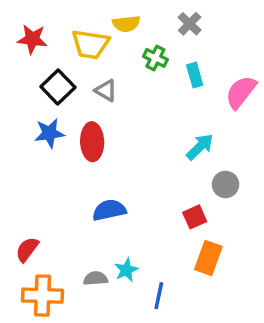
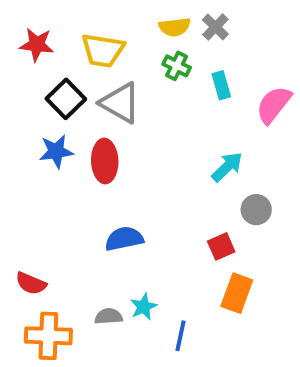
yellow semicircle: (126, 24) -> (175, 27), moved
gray triangle: (106, 90) -> (120, 103), size x1.6
red semicircle: (27, 249) -> (31, 283), turned -104

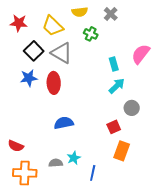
yellow semicircle: (175, 27) -> (80, 12), moved
yellow trapezoid: (103, 50) -> (53, 26), turned 35
cyan rectangle: (221, 85) -> (114, 64), moved

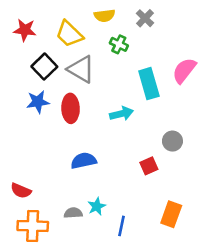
cyan rectangle: (114, 64) -> (149, 84), size x1.6
cyan arrow: (117, 86) -> (121, 114), moved, turned 30
orange rectangle: (122, 151) -> (171, 214), moved

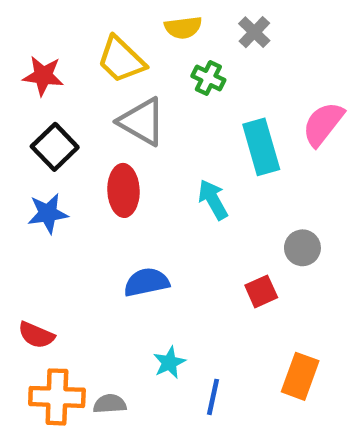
red star: (25, 30) -> (43, 76), moved
black square: (44, 67) -> (55, 147), moved
blue star: (38, 102) -> (48, 213), moved
cyan arrow: (121, 114) -> (213, 200), turned -105
gray semicircle: (73, 213) -> (110, 404), moved

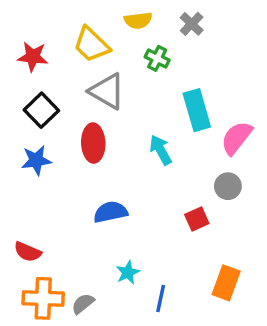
pink semicircle: (323, 124) -> (237, 138), moved
gray semicircle: (110, 404) -> (83, 304), turned -35

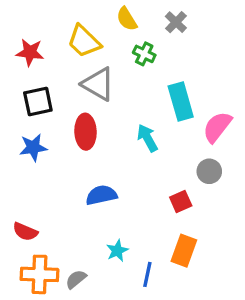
yellow semicircle: (138, 20) -> (127, 19), turned 65
black square: (41, 110) -> (38, 101), turned 32
orange rectangle: (226, 283) -> (184, 251), moved

